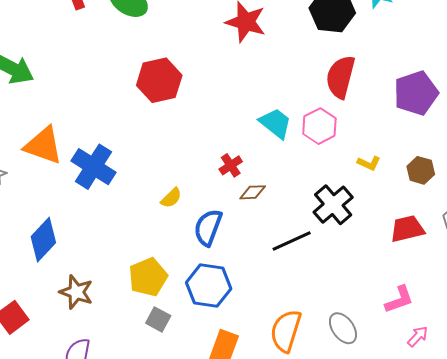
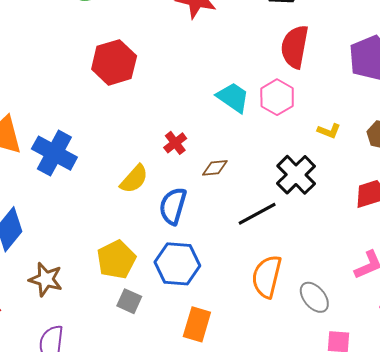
red cross: (231, 165) -> (175, 143), moved
yellow semicircle: (171, 198) -> (134, 179), size x1.4
orange semicircle: (286, 331) -> (267, 277), moved

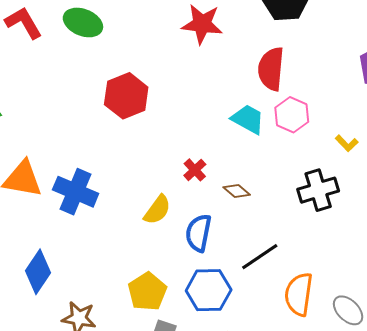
red semicircle: (295, 47) -> (271, 69), moved
yellow L-shape: (329, 131) -> (347, 143), turned 30
brown diamond: (215, 168) -> (237, 191), turned 52
black cross: (296, 175) -> (318, 190), turned 33
black line: (257, 214) -> (260, 257), moved

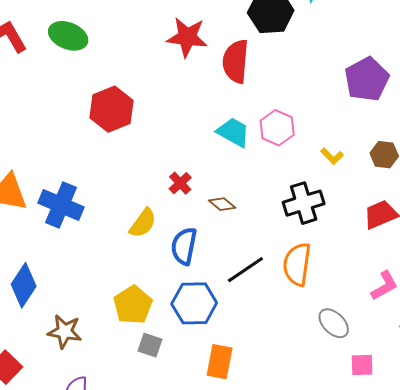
red semicircle: (271, 69) -> (236, 61), moved
orange semicircle: (299, 294) -> (297, 264), moved

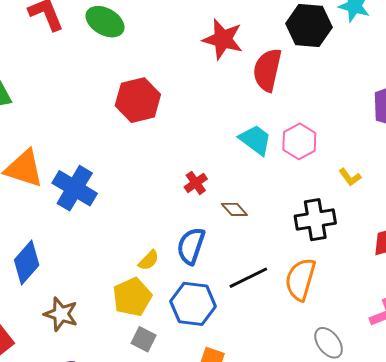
yellow semicircle: (143, 223) -> (149, 260), moved, size x0.7

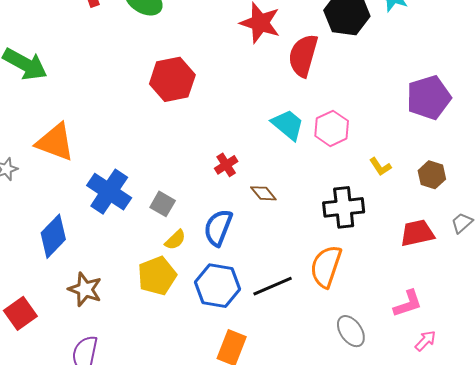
blue cross: (75, 188) -> (109, 192), moved
black line: (248, 278) -> (273, 286), moved
gray square: (144, 339) -> (163, 204), moved

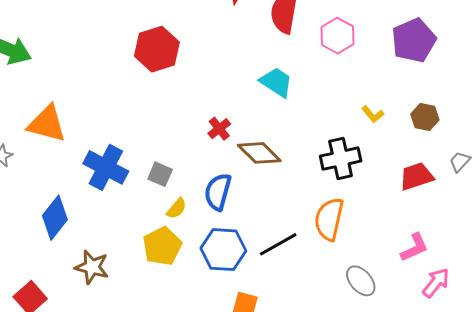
pink hexagon: (332, 128) -> (337, 36), moved
brown diamond: (263, 193) -> (259, 153), size x1.6
pink arrow: (425, 341) -> (436, 283), size x1.4

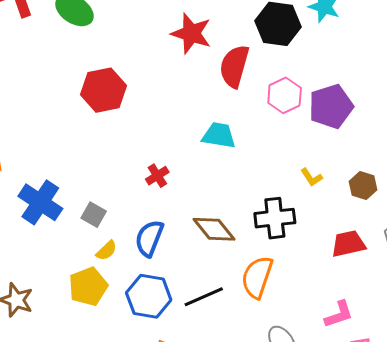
purple pentagon: (414, 40) -> (331, 106), moved
cyan trapezoid: (276, 82) -> (219, 135), turned -30
brown diamond: (259, 153) -> (214, 229), moved

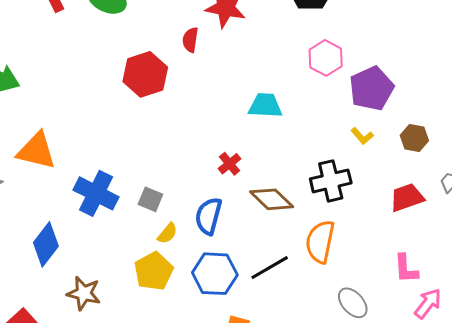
red semicircle: (234, 66) -> (190, 40), moved, size x0.6
purple pentagon: (331, 106) -> (371, 88), moved
red cross: (157, 176) -> (230, 164), moved
pink L-shape: (339, 314) -> (406, 269), turned 112

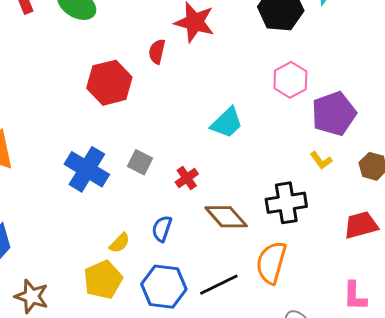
cyan trapezoid: (265, 106) -> (227, 123), turned 129
blue cross: (96, 193) -> (87, 169), moved
gray square: (150, 199) -> (140, 162), moved
blue semicircle: (209, 216) -> (162, 229), size x0.7

